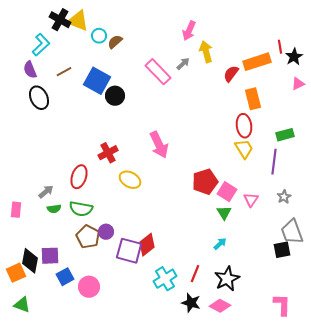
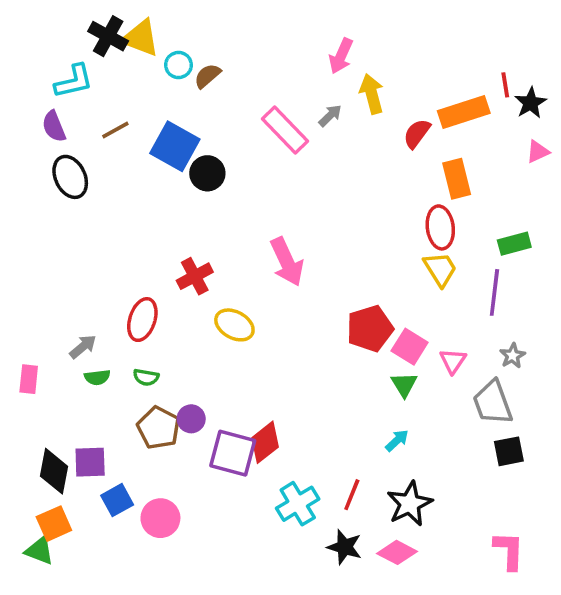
cyan L-shape: (41, 45) -> (74, 81), turned 30
green semicircle: (81, 209) -> (146, 377), size x0.6
gray trapezoid: (292, 232) -> (493, 403), moved
orange square: (16, 273) -> (54, 524), moved

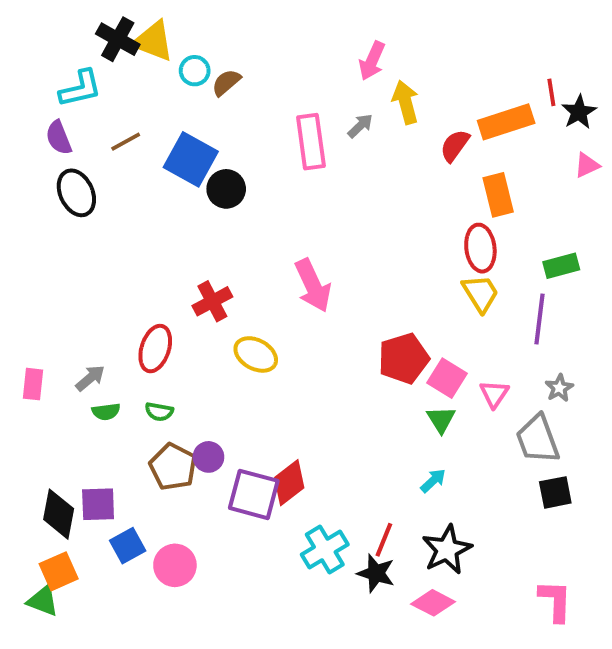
pink rectangle: (285, 130) -> (311, 142), turned 36
pink rectangle: (29, 379) -> (33, 384), moved
black star: (345, 547) -> (376, 573), moved

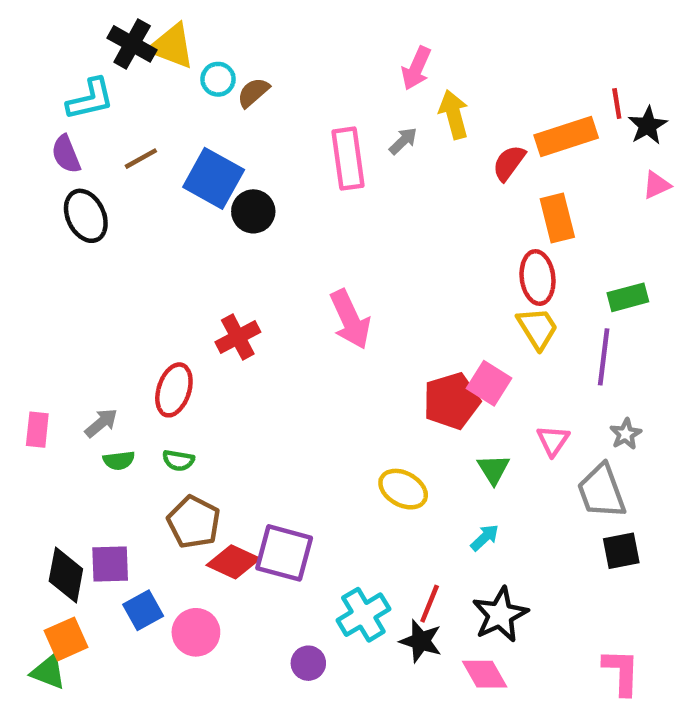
yellow ellipse: (256, 354) -> (403, 489), moved
pink square: (447, 378) -> (489, 383), moved
purple circle: (208, 457) -> (308, 663), moved
red diamond: (289, 483) -> (233, 562), moved, turned 63
pink diamond: (433, 603) -> (485, 674), turned 33

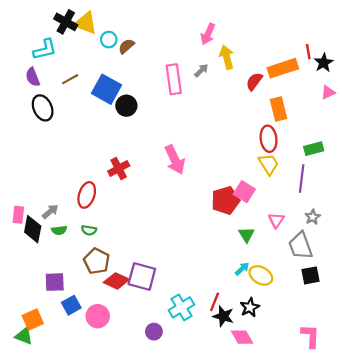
yellow ellipse: (403, 489) -> (261, 275), moved
black diamond: (66, 575) -> (33, 229), moved
black star: (500, 615) -> (250, 307), size x0.7
black star: (421, 641) -> (223, 316), moved

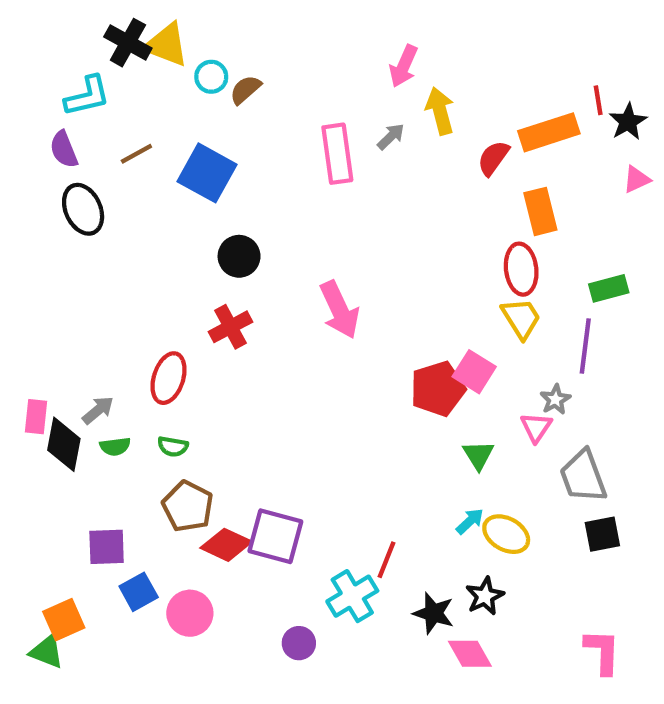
black circle: (126, 106) -> (239, 256), moved
gray star: (313, 217) -> (555, 399), moved
red line: (215, 302) -> (386, 560), moved

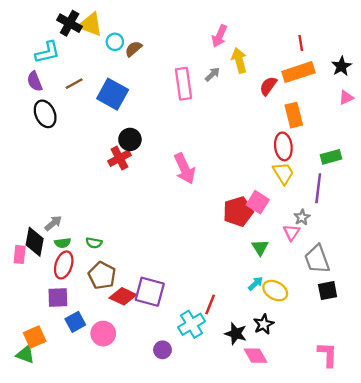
red line: (598, 100) -> (301, 43), moved
red cross: (230, 327) -> (119, 158), moved
red ellipse: (169, 378) -> (64, 265), moved
pink rectangle: (36, 417) -> (20, 255), moved

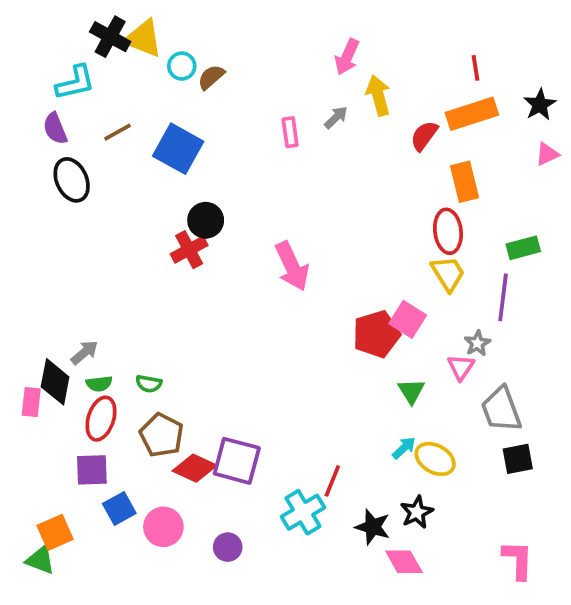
pink rectangle: (183, 84) -> (290, 132), size x0.6
purple circle: (162, 350) -> (228, 547), moved

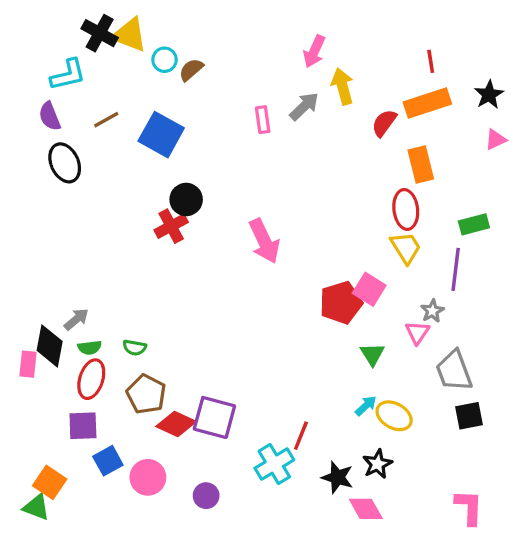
gray arrow: (336, 117) -> (304, 106), size x1.4
orange square: (55, 532) -> (50, 482), turned -32

